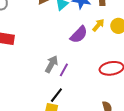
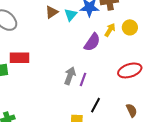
black line: (56, 95) -> (95, 105), moved

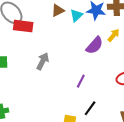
red rectangle: (19, 58) -> (23, 26), moved
gray arrow: (70, 76) -> (43, 61), moved

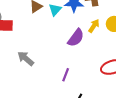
gray arrow: (43, 61) -> (26, 59), turned -72

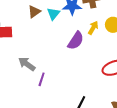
purple line: (66, 75) -> (42, 79), moved

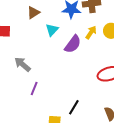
cyan triangle: (53, 14) -> (52, 30), moved
purple line: (42, 79) -> (34, 89), moved

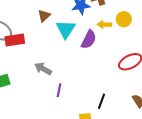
cyan triangle: (52, 30) -> (66, 29), size x1.5
yellow arrow: (91, 32) -> (104, 25), turned -112

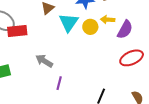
yellow circle: (124, 19) -> (90, 27), moved
purple semicircle: (89, 39) -> (125, 30), moved

